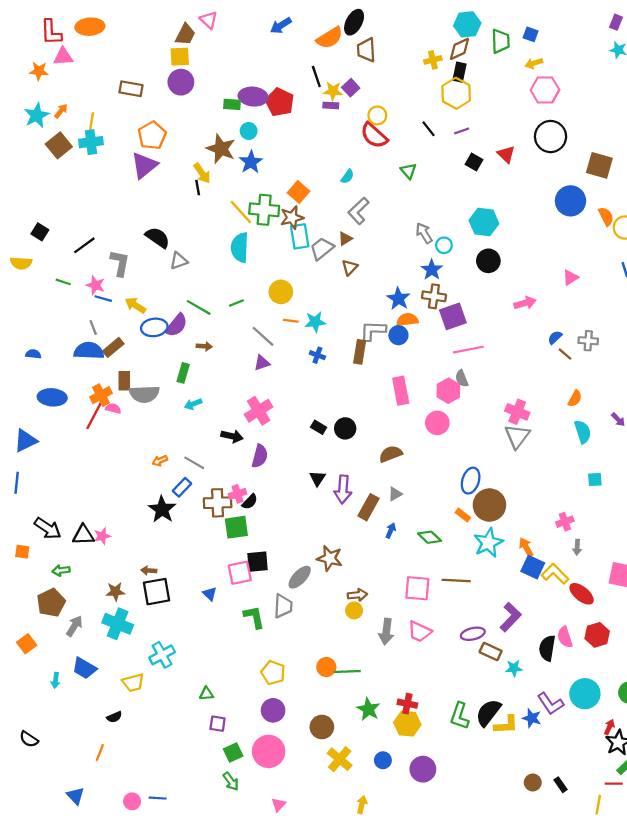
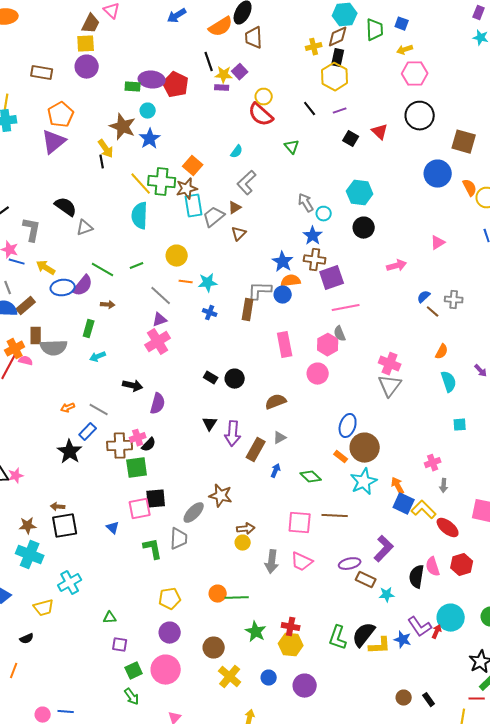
pink cross: (259, 411) -> (158, 342), moved
yellow pentagon: (273, 673) -> (170, 599), turned -30
red arrow: (609, 727) -> (437, 632), moved

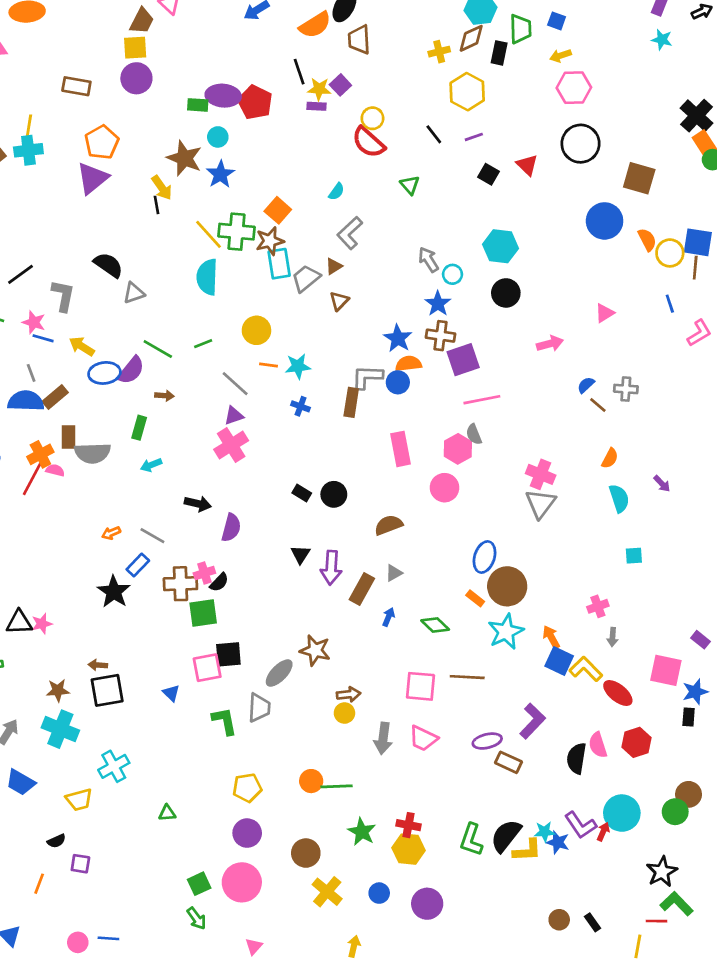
black rectangle: (338, 58) -> (499, 53), moved
cyan star: (387, 595) -> (545, 832), moved
purple square: (120, 645) -> (80, 864), moved

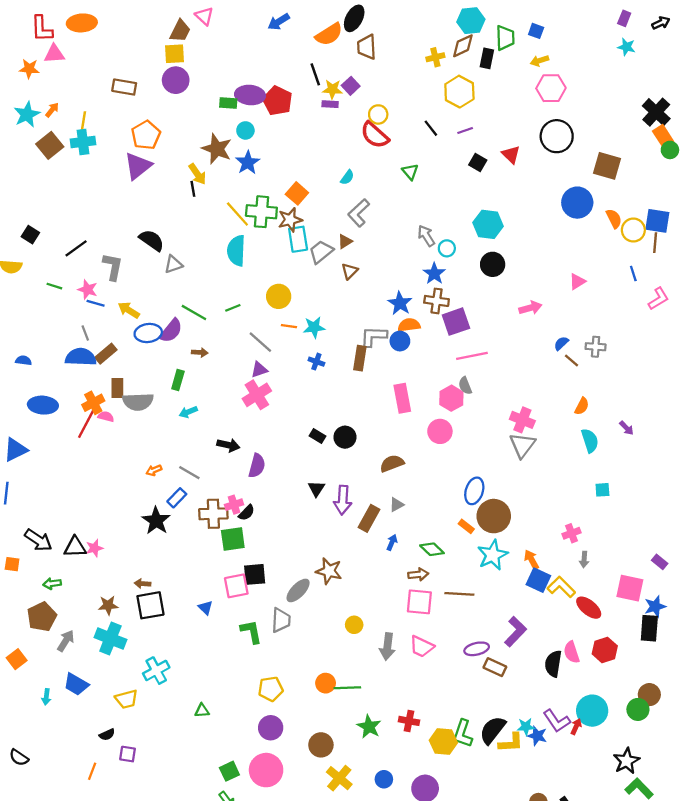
brown arrow: (348, 694) -> (418, 574), moved
black rectangle: (689, 717) -> (649, 628), size x1.6
yellow hexagon: (408, 849) -> (443, 741), moved

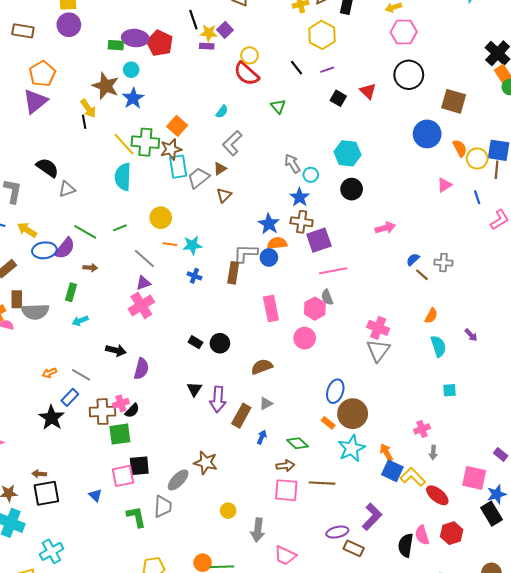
pink triangle: (577, 282) -> (444, 185), moved
black rectangle: (649, 628) -> (491, 514), turned -35
pink trapezoid: (422, 647) -> (285, 556), moved

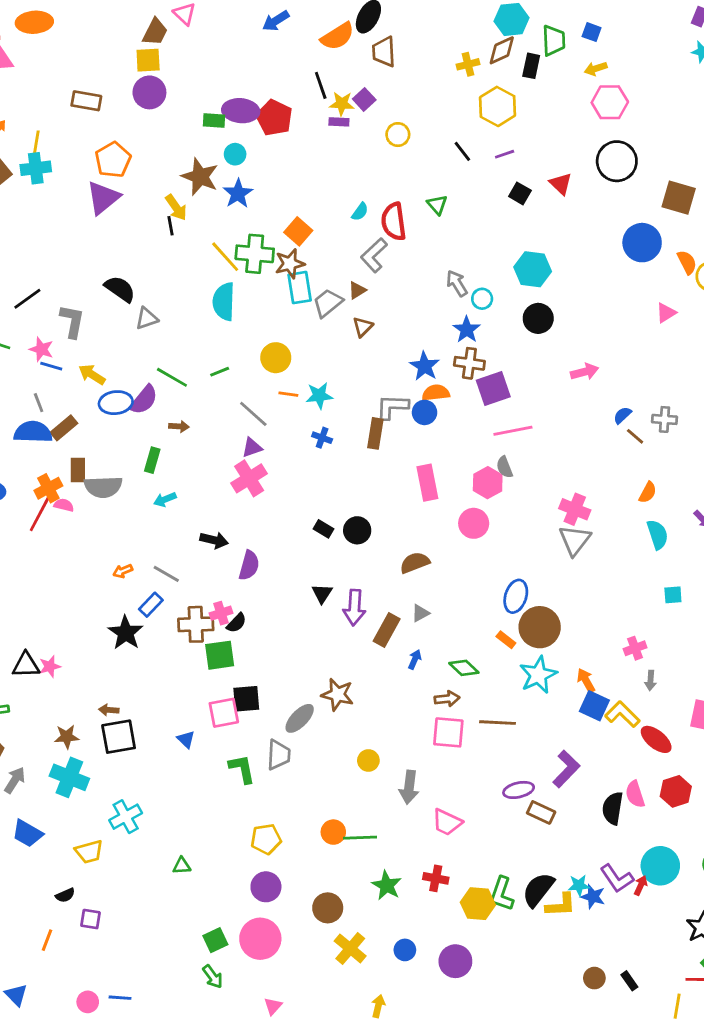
red semicircle: (246, 74) -> (394, 222), moved, turned 40

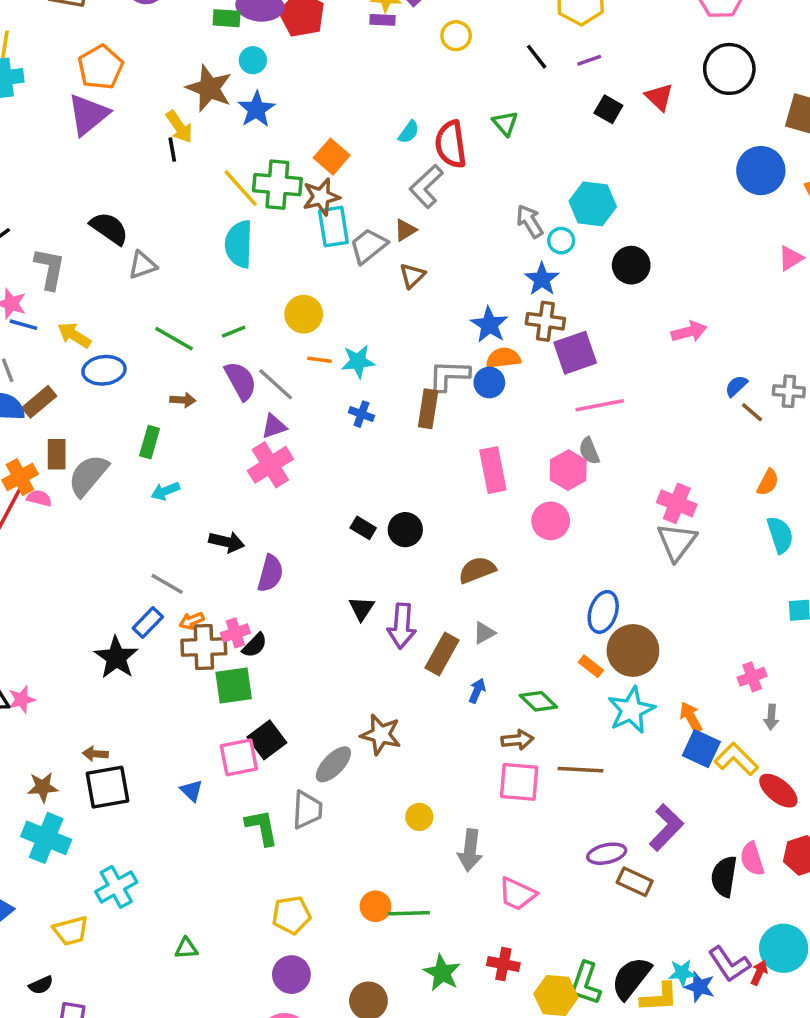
cyan hexagon: (533, 269) -> (593, 204), moved
purple semicircle: (144, 400) -> (241, 381), moved, turned -68
gray semicircle: (103, 487) -> (88, 475), turned 132
orange arrow: (123, 571) -> (192, 621), moved
black square: (246, 699) -> (267, 740), turned -32

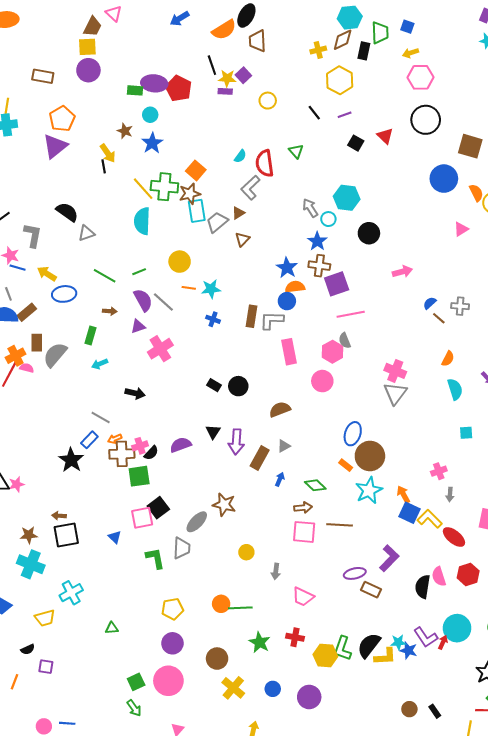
brown star: (209, 88) -> (125, 131), size x0.6
gray L-shape: (449, 375) -> (272, 320), moved
purple triangle: (274, 426) -> (138, 326), moved
purple semicircle: (270, 573) -> (181, 445), moved, turned -125
gray arrow: (470, 850) -> (276, 571), size x0.7

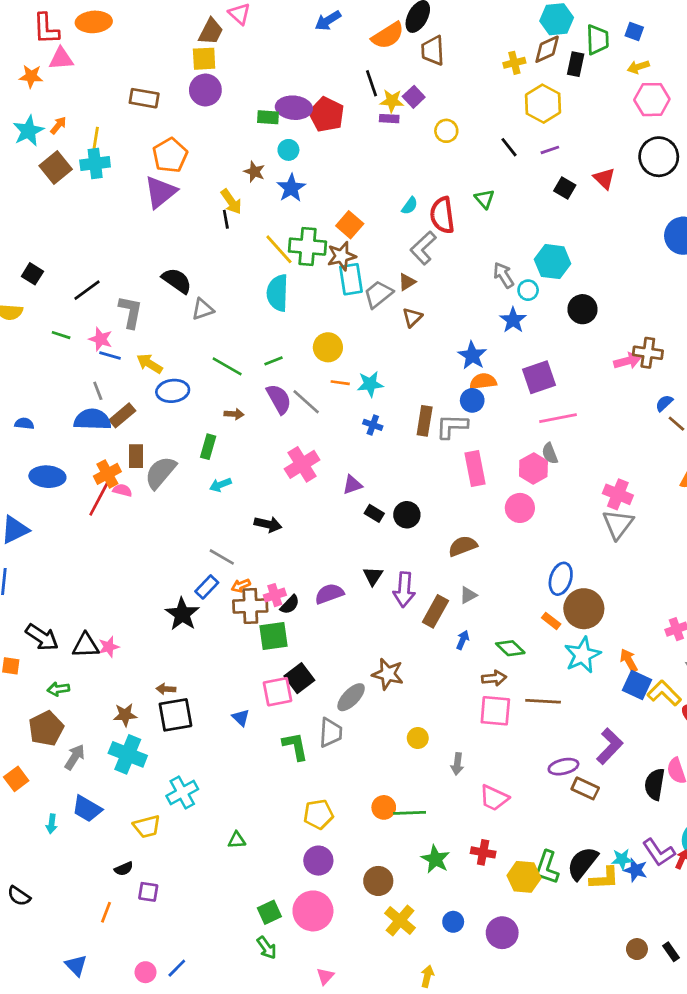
brown cross: (319, 266) -> (648, 353), moved
purple triangle: (138, 326) -> (352, 485), moved
blue line: (67, 723) -> (177, 968), turned -49

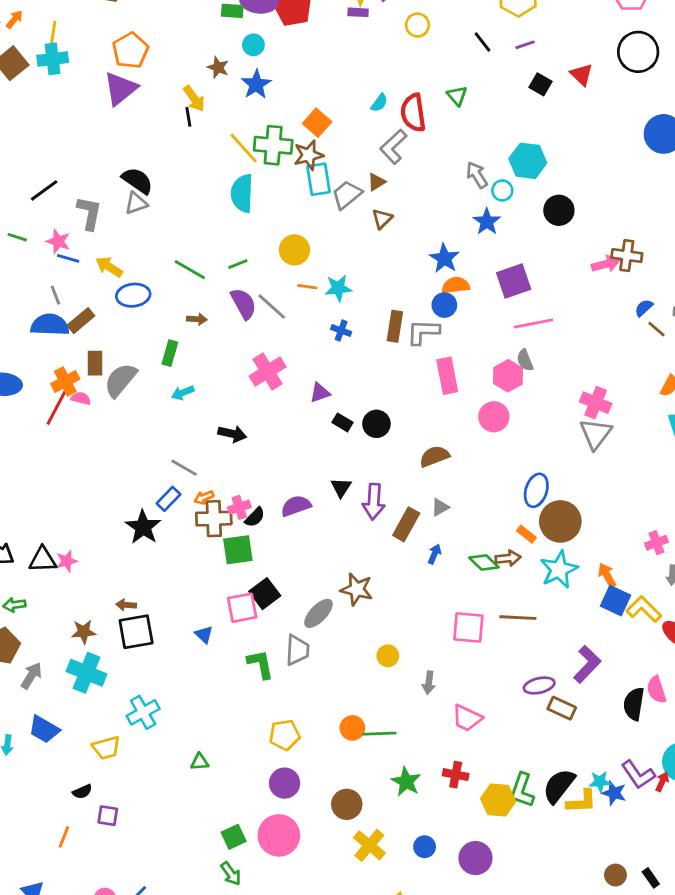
gray triangle: (203, 309) -> (136, 203), moved
brown arrow: (494, 678) -> (508, 558), moved

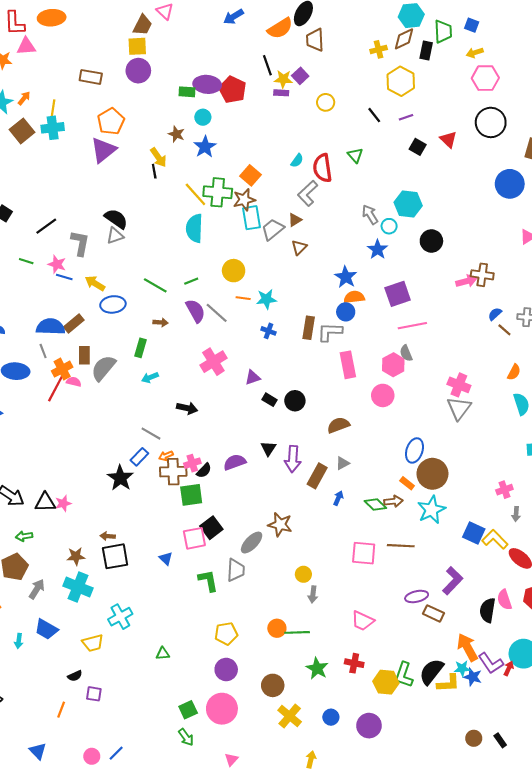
gray line: (55, 295) -> (43, 351), moved
orange arrow: (607, 575) -> (467, 647), moved, size x1.5
gray arrow: (429, 683) -> (313, 594), moved

